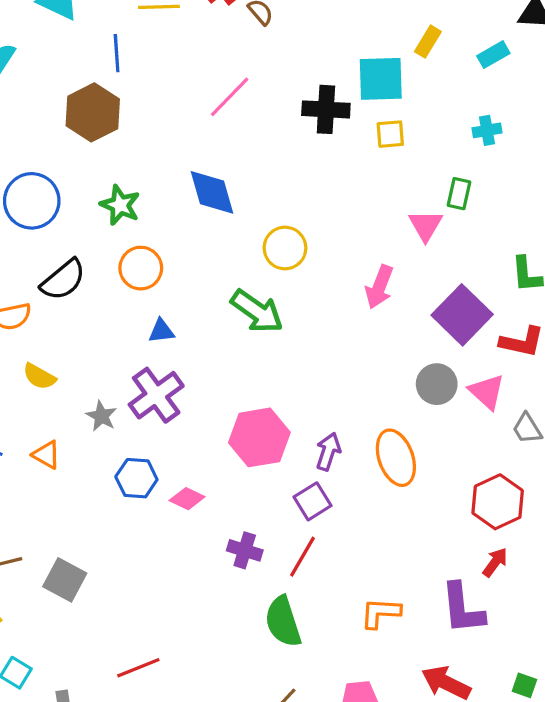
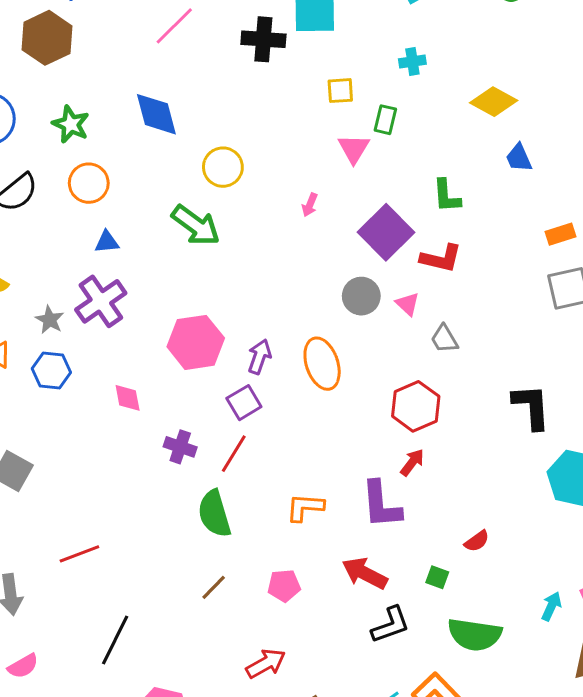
yellow square: (390, 134) -> (340, 91), moved
pink arrow: (379, 287) -> (310, 205), size x0.6
pink triangle: (487, 392) -> (408, 304), size x0.7
blue hexagon: (136, 478) -> (51, 371), moved
pink diamond: (187, 499) -> (128, 398), turned 52

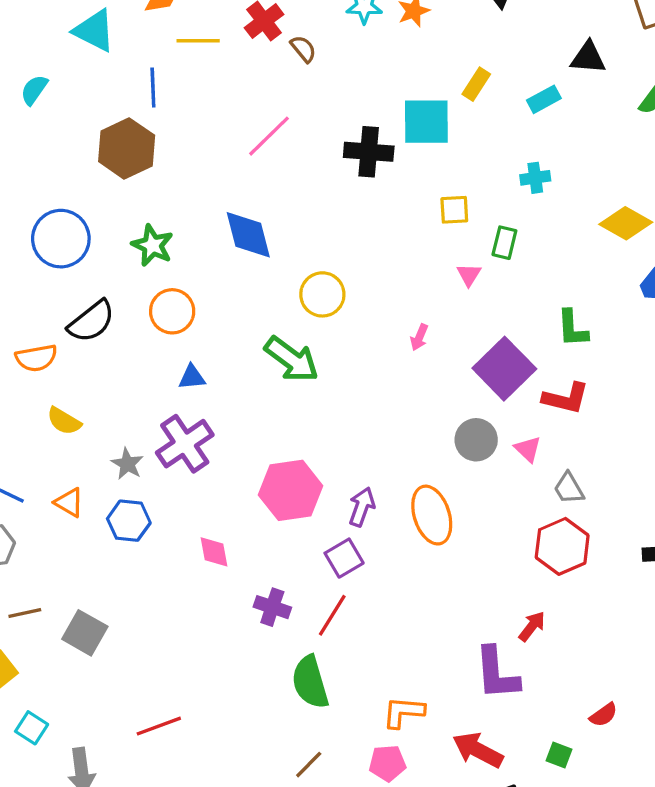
pink triangle: (354, 149) -> (469, 275), size x0.7
red hexagon: (416, 406) -> (562, 546), moved
orange L-shape: (305, 507) -> (403, 712), moved

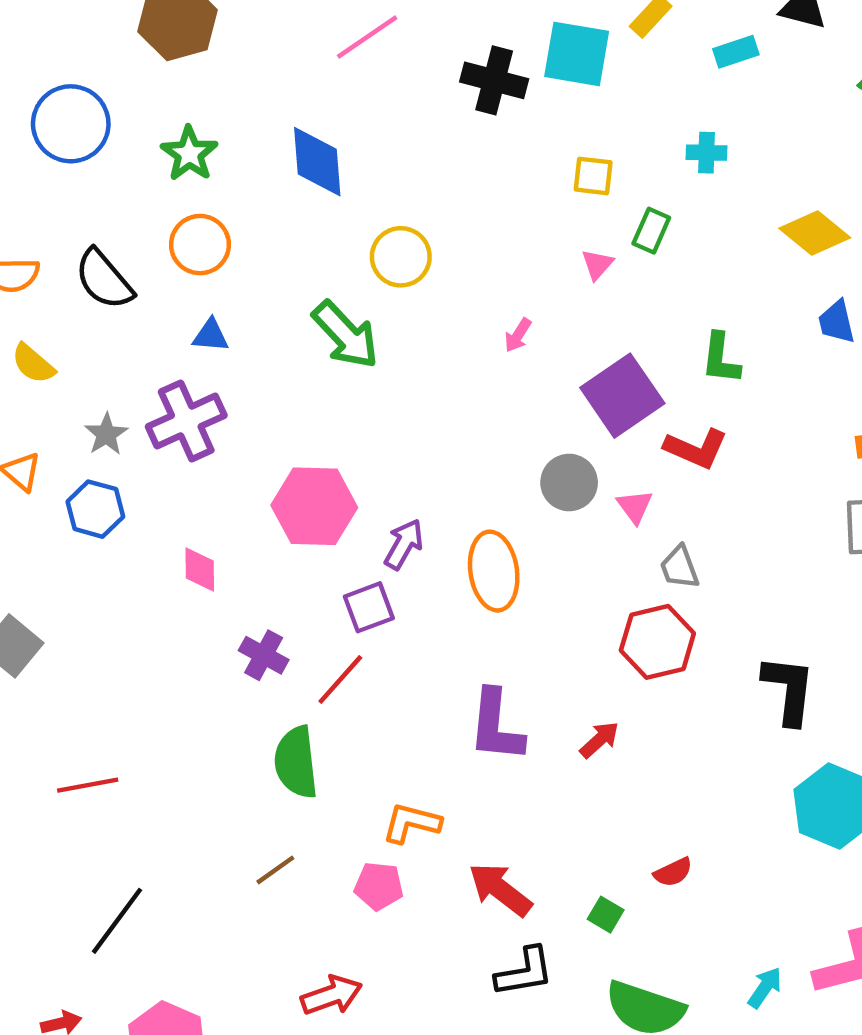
black semicircle: (91, 321) -> (104, 279), moved, turned 78
purple L-shape: (497, 673) -> (496, 726), moved

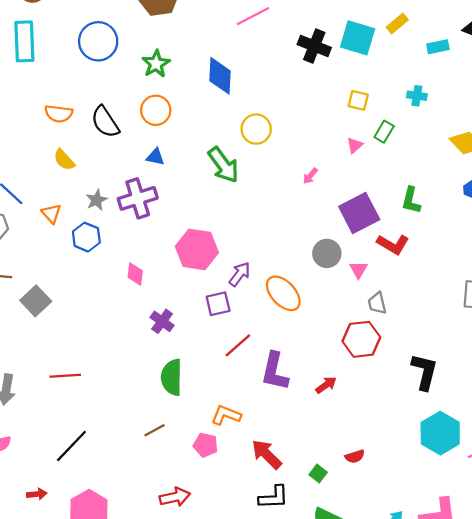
orange ellipse: (494, 571) -> (283, 293), turned -42
red line: (340, 679) -> (238, 345), moved

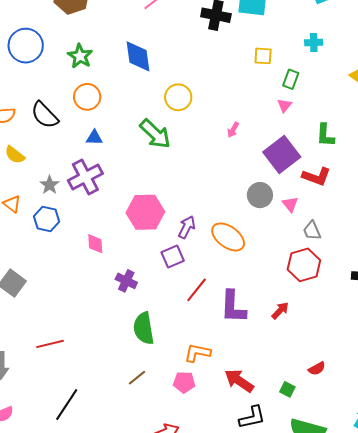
pink triangle: (355, 145) -> (284, 105), moved

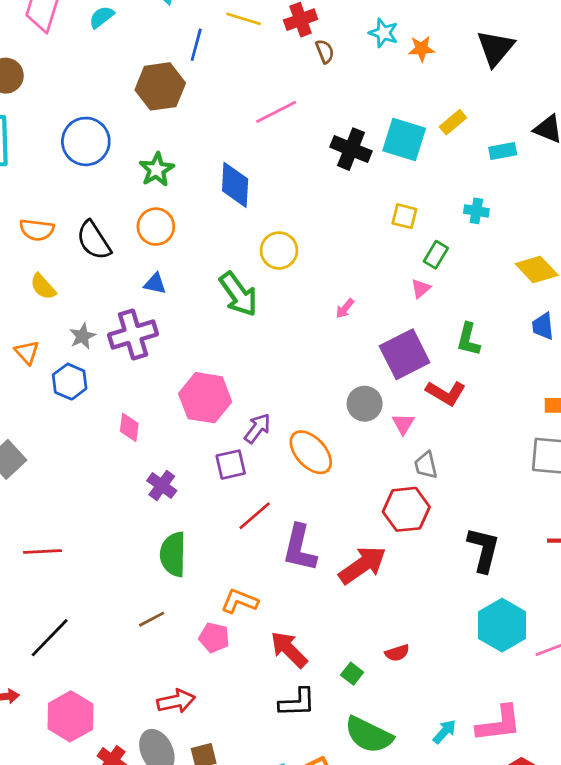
red arrow: (280, 311) -> (362, 565), size x1.8

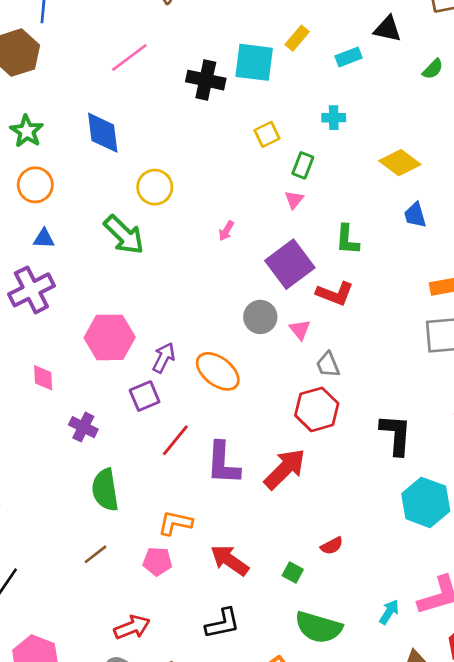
yellow square: (404, 216) -> (267, 134), turned -30
black L-shape: (297, 702) -> (223, 623), moved

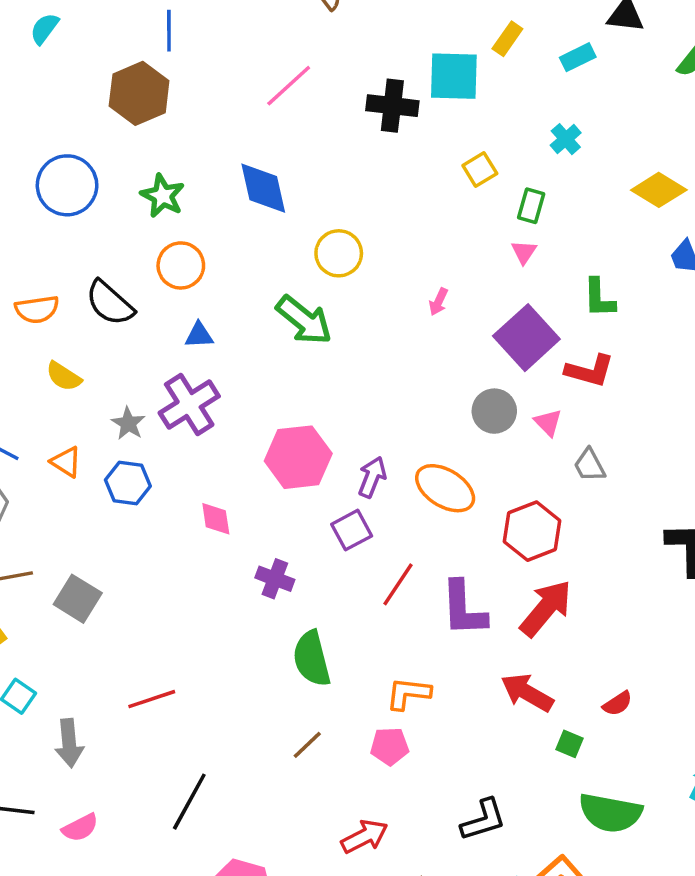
cyan cross: (334, 118) -> (566, 139), turned -35
red hexagon: (317, 409) -> (532, 531), moved
red arrow: (230, 560) -> (527, 693), moved

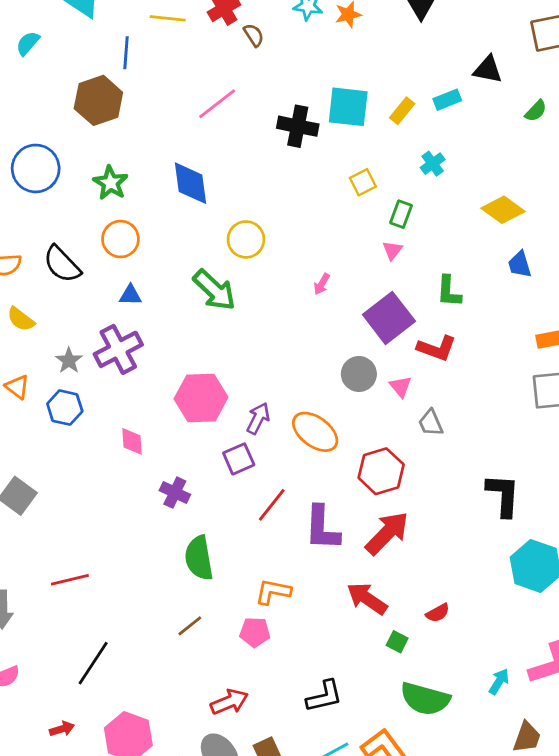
yellow rectangle: (507, 39) -> (402, 111), moved

